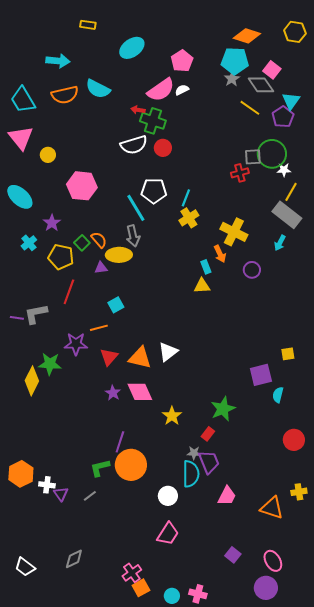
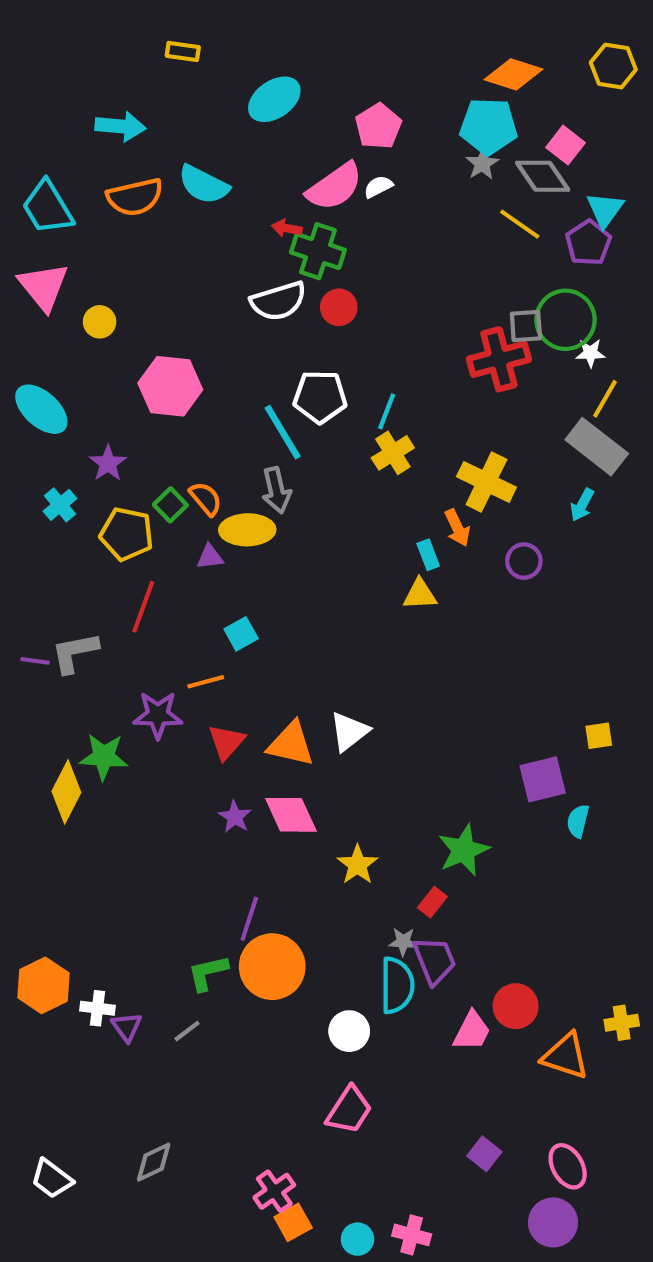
red cross: (240, 173) -> (499, 359), size x1.6
red circle: (294, 440) -> (516, 1006), moved

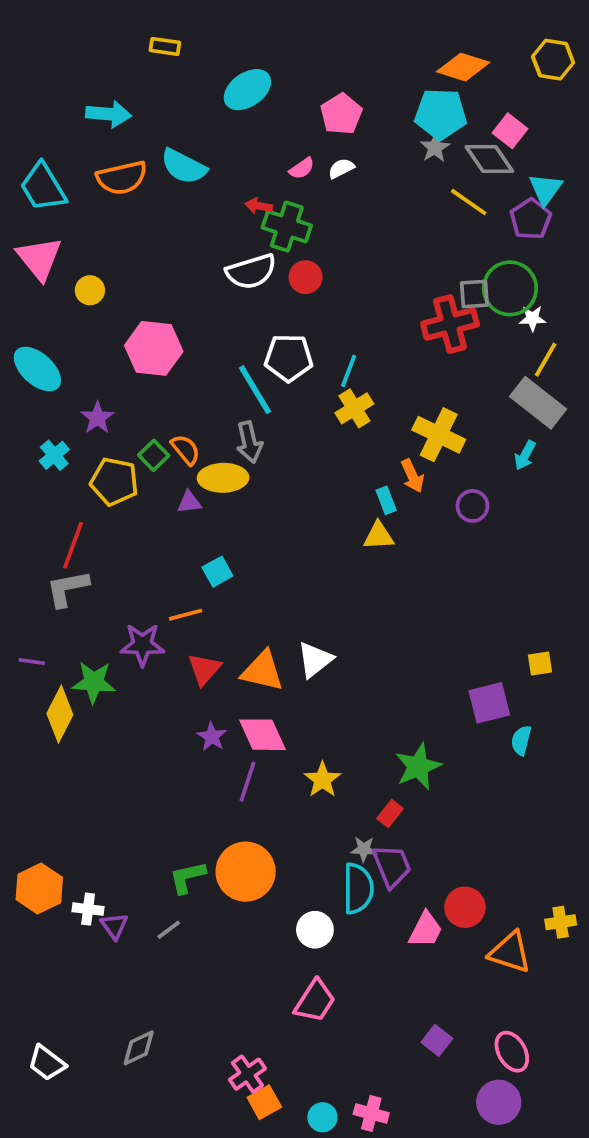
pink semicircle: (335, 187) -> (302, 168), size x0.5
red line: (143, 607) -> (73, 545), moved
purple line: (35, 661) -> (32, 662), moved
purple line: (249, 919) -> (247, 782), moved

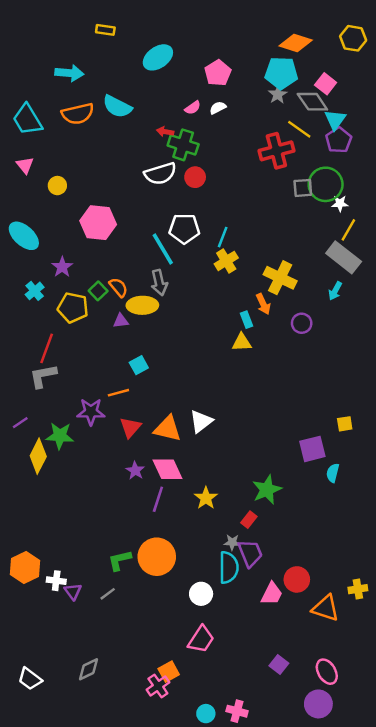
cyan triangle: (546, 189) -> (335, 120), moved
pink triangle: (39, 258) -> (25, 165), size x0.6
red cross: (450, 324) -> (276, 151), moved
purple line: (32, 662) -> (20, 423), turned -42
orange square: (264, 1102) -> (169, 672), moved

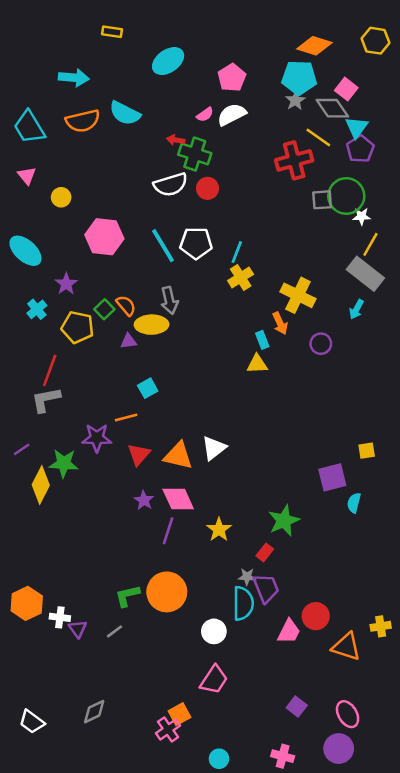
white semicircle: (218, 108) -> (232, 115), size x1.6
cyan line: (163, 249) -> (163, 246), moved
pink cross: (237, 711) -> (283, 756), moved

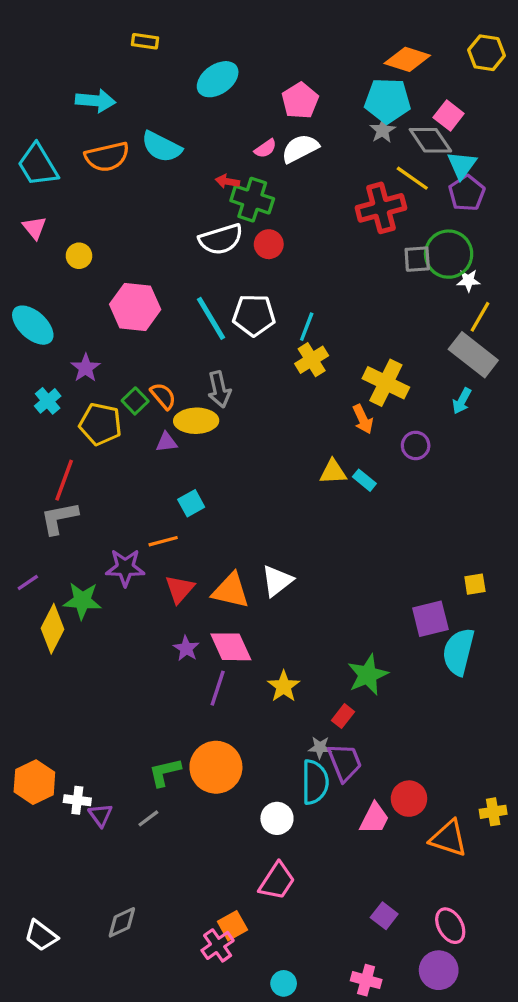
cyan rectangle: (262, 340) -> (364, 480), moved, turned -30
cyan semicircle: (354, 503) -> (458, 652), size x1.8

